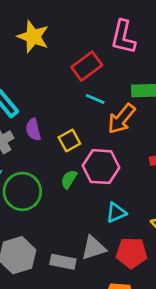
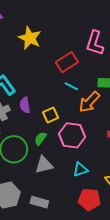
green semicircle: (69, 179) -> (40, 138), moved
gray triangle: (93, 248) -> (44, 165), moved

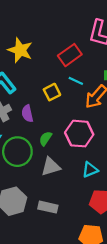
yellow star: (30, 38) -> (20, 50), moved
purple semicircle: (25, 105) -> (27, 113), moved
yellow square: (50, 115) -> (52, 92), moved

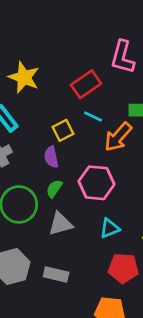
purple semicircle: (27, 113) -> (51, 157), moved

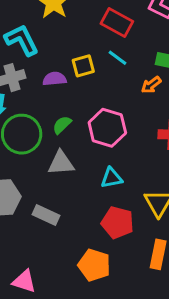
red rectangle: (86, 84) -> (117, 22), turned 52
orange arrow: (118, 137) -> (151, 85), moved, size x0.6
purple semicircle: (51, 157) -> (54, 79), moved, turned 85

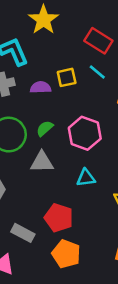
gray rectangle: (46, 215) -> (23, 233), moved
red pentagon: (118, 222) -> (59, 218), moved

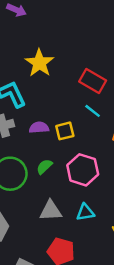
yellow square: (67, 77) -> (65, 131), moved
gray triangle: (42, 162) -> (51, 211), moved

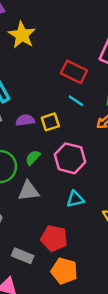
yellow star: (39, 63) -> (22, 35), moved
gray triangle: (51, 211) -> (29, 191), moved

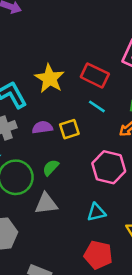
yellow star: (22, 35) -> (50, 78), moved
pink hexagon: (70, 158) -> (109, 167), moved
red pentagon: (54, 238) -> (98, 255), moved

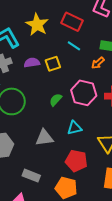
green semicircle: (51, 168) -> (56, 100), moved
gray triangle: (46, 204) -> (44, 138), moved

